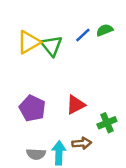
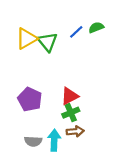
green cross: (107, 123) -> (71, 113), moved

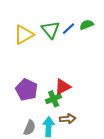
green triangle: (48, 42) -> (51, 30), moved
green cross: (71, 113) -> (54, 99), moved
gray semicircle: (33, 141) -> (30, 128), turned -70

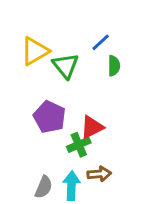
green semicircle: (87, 25) -> (114, 66), moved, turned 112
green triangle: (51, 30) -> (66, 66), moved
purple pentagon: (27, 90) -> (50, 117), moved

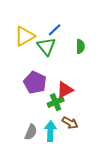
blue line: (101, 42) -> (55, 30), moved
brown arrow: (99, 174) -> (70, 123), turned 35

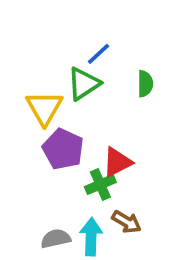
yellow triangle: (25, 36) -> (44, 108), moved, turned -30
green triangle: (46, 46) -> (84, 84), turned 36
gray semicircle: (31, 132) -> (56, 239), turned -126

